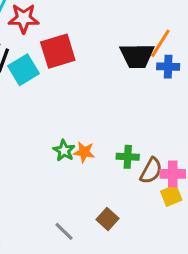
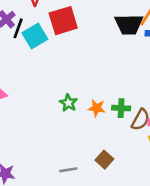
orange star: (84, 152) -> (97, 108), moved
gray line: (64, 231) -> (68, 170), turned -54

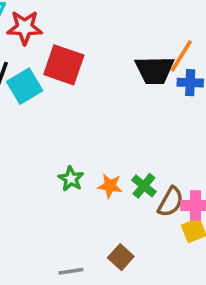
red square: (63, 21) -> (64, 65), turned 36
green cross: (121, 108) -> (144, 186), turned 36

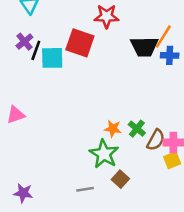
red star: (25, 27) -> (107, 16), moved
cyan square: (25, 86) -> (52, 58), turned 30
green star: (71, 179) -> (104, 154), moved, size x1.6

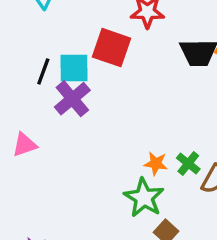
purple cross: (24, 42) -> (72, 99), moved, size x1.5
black line: (36, 50) -> (43, 71), moved

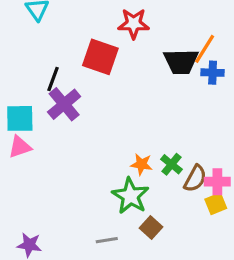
cyan square: (74, 68) -> (20, 118), moved
black line: (43, 71) -> (53, 79), moved

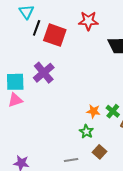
red square: (100, 57) -> (55, 35), moved
black line: (53, 79) -> (37, 28), moved
green star: (130, 196) -> (86, 132), size x0.6

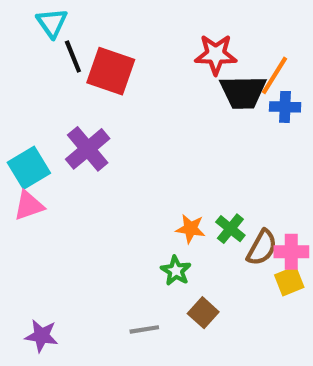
red star: (88, 21) -> (216, 54), moved
black line: (37, 28) -> (73, 56), turned -42
cyan square: (15, 82) -> (29, 168), turned -30

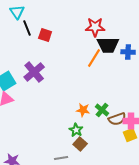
red square: (111, 71) -> (45, 35), size x0.6
orange line: (275, 75) -> (94, 58), moved
brown semicircle: (262, 248) -> (117, 119), turned 42
brown square: (203, 313) -> (80, 144), moved

